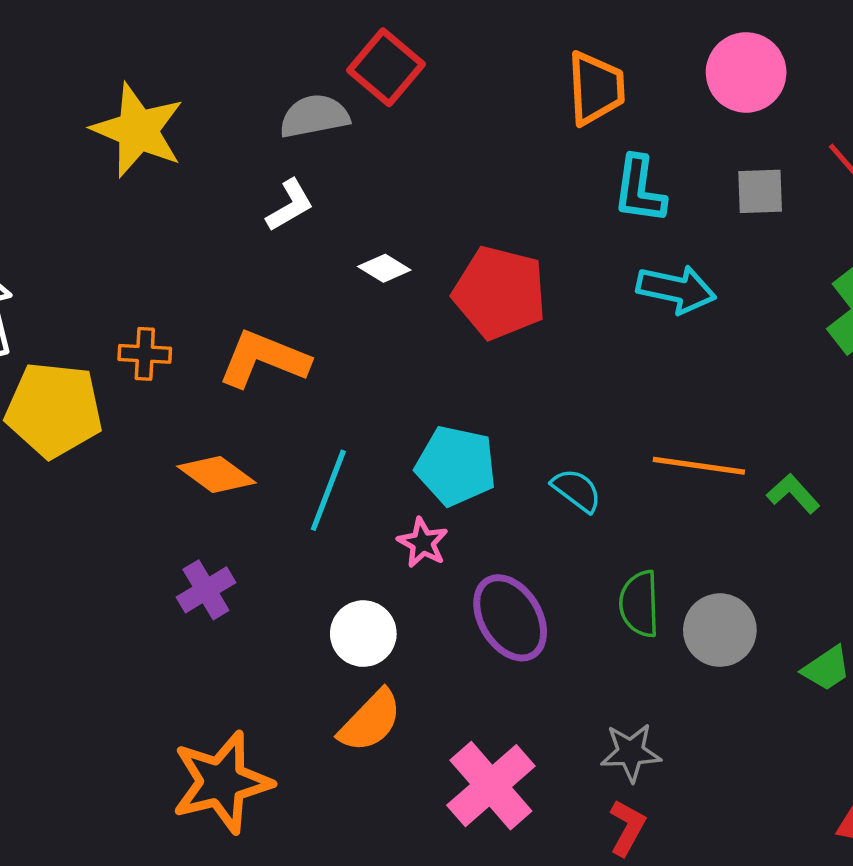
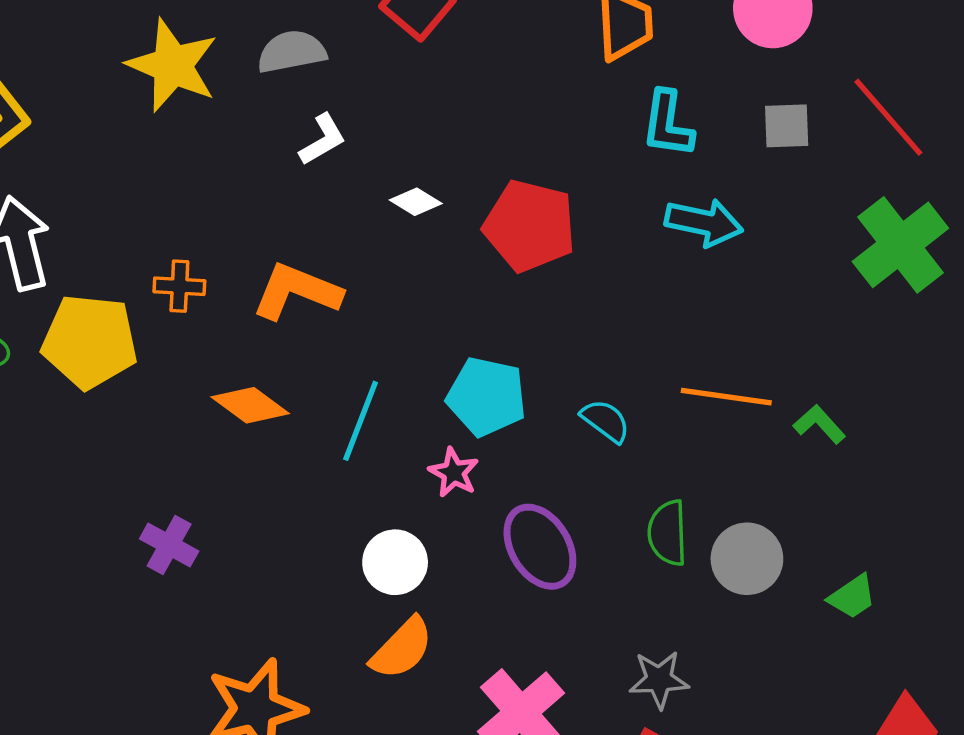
gray semicircle: (314, 116) -> (292, 52), moved
purple cross: (206, 590) -> (169, 545), moved, turned -30

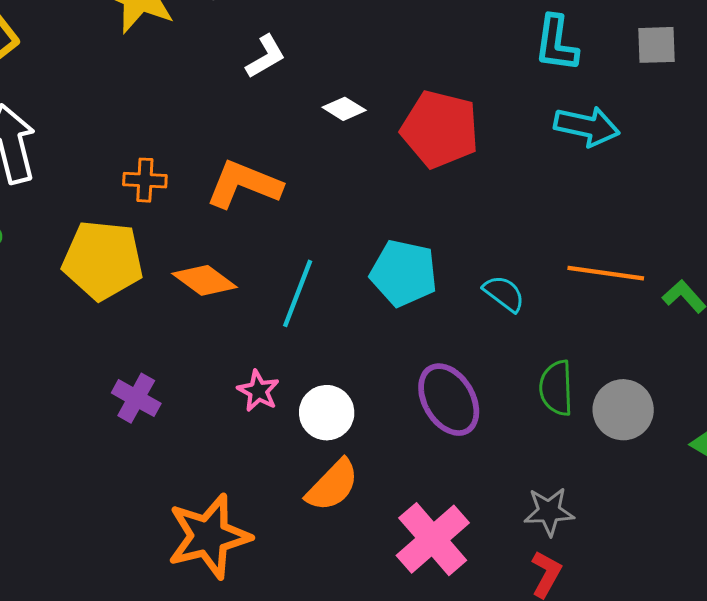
yellow pentagon: (90, 341) -> (103, 260), moved
pink star: (454, 473) -> (258, 391), moved

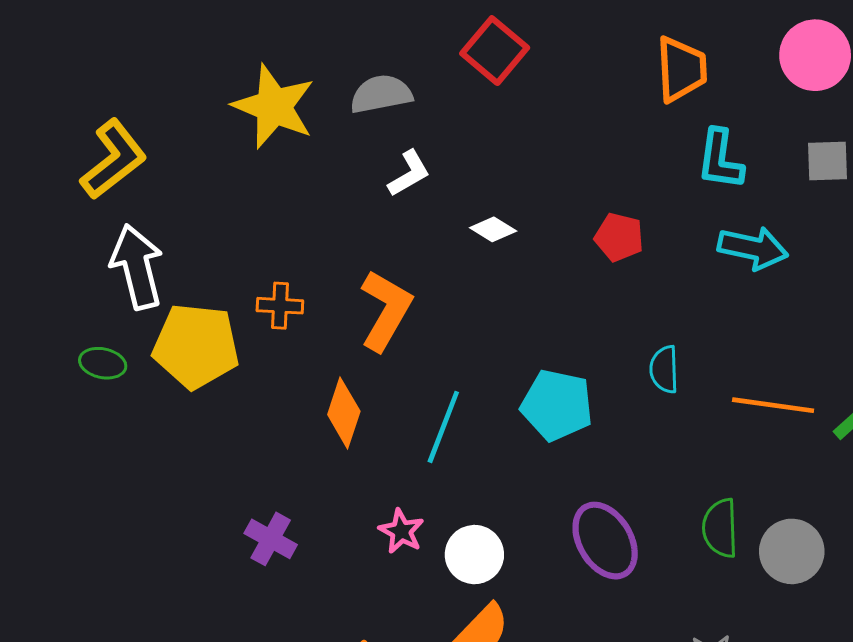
red pentagon: (440, 129) -> (619, 237), moved, size x0.6
orange L-shape: (244, 184) -> (386, 310), turned 98
yellow pentagon: (103, 260) -> (196, 346), moved
orange diamond: (205, 280) -> (344, 413), turned 72
cyan semicircle: (504, 293) -> (664, 369), moved, turned -129

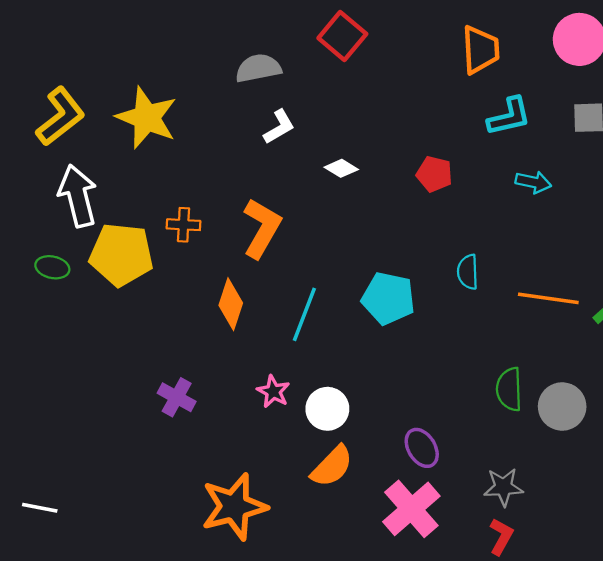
yellow star: (274, 107) -> (147, 118), moved
cyan L-shape: (720, 159) -> (509, 117), turned -111
cyan arrow: (753, 248) -> (533, 182), size x0.7
purple ellipse: (605, 541) -> (422, 448), moved, size x0.7

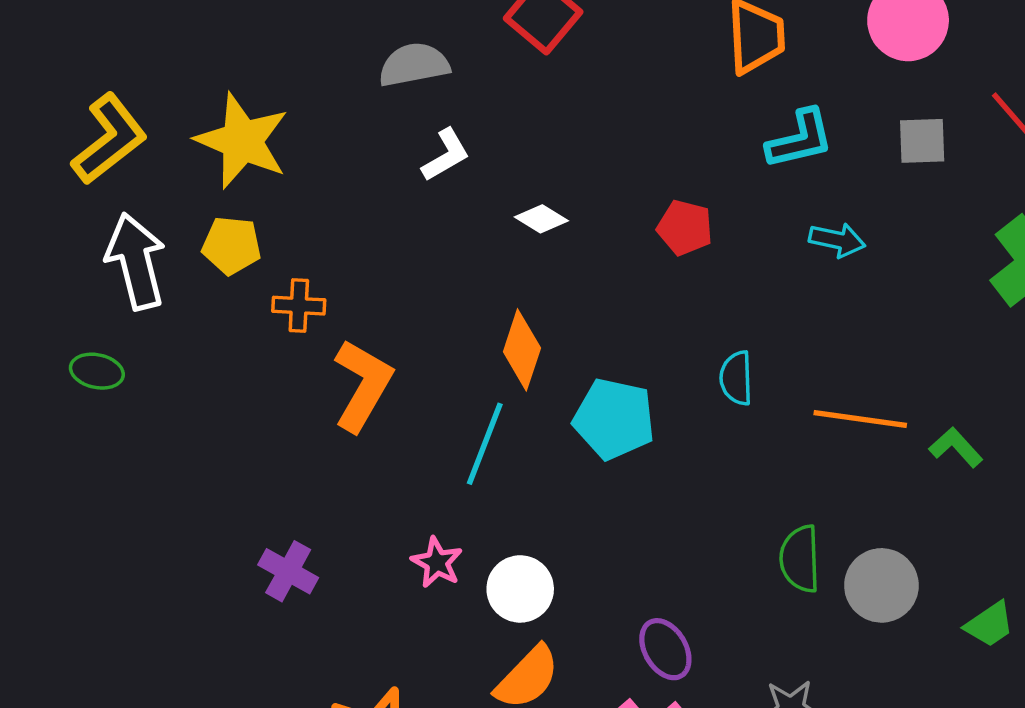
orange L-shape: (262, 228) -> (363, 385), moved
yellow pentagon: (121, 255) -> (231, 245), moved, size x0.6
orange diamond: (231, 304) -> (522, 350), moved

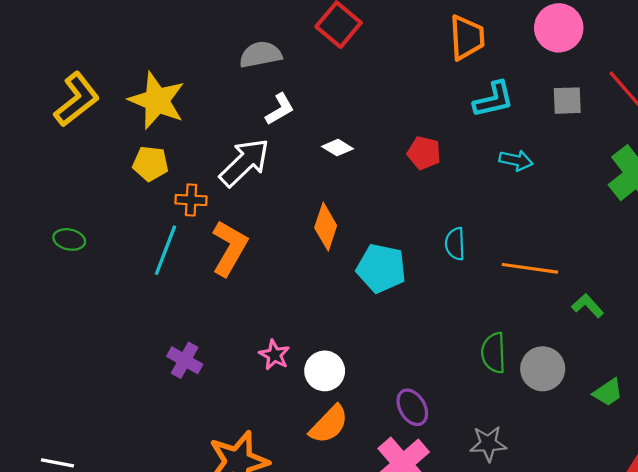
white arrow: (136, 261) -> (244, 163), moved, turned 60
cyan line: (485, 444) -> (165, 250), moved
green L-shape: (956, 447) -> (588, 306), moved

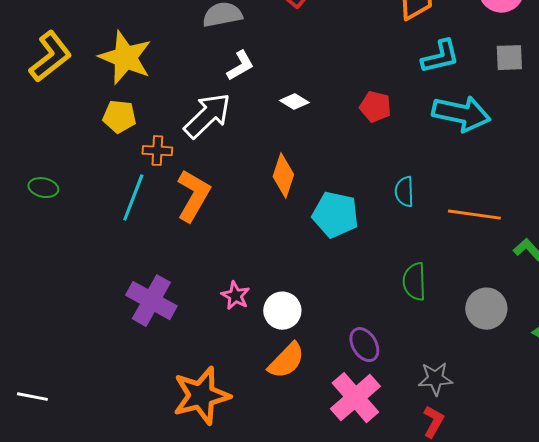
cyan arrow: (516, 160) -> (461, 114), size x1.8
green semicircle: (494, 353) -> (414, 282), moved
purple cross: (185, 360) -> (151, 301), size x1.5

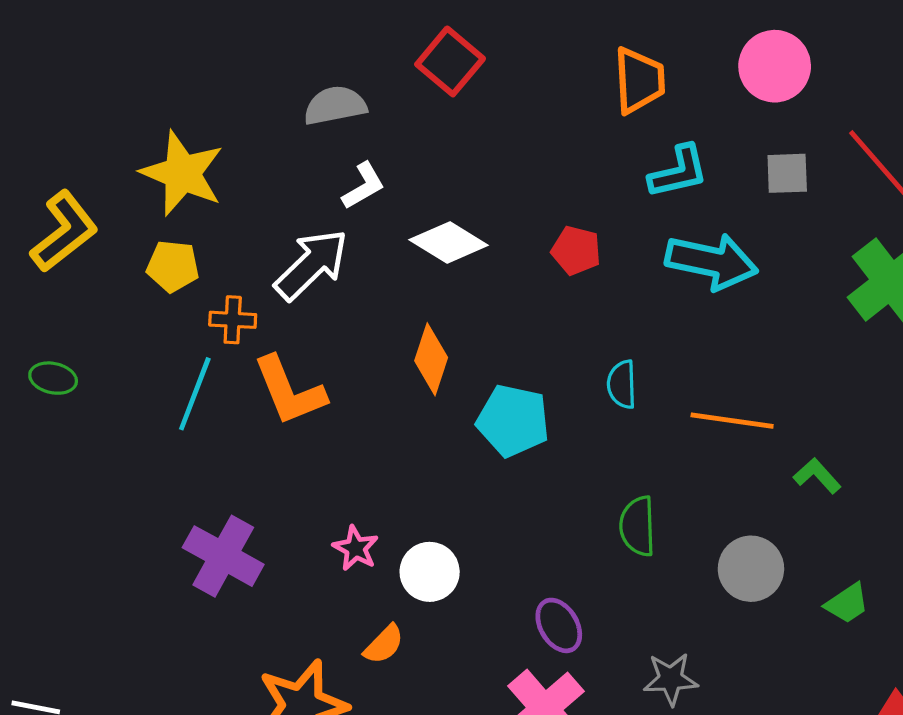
yellow L-shape: (50, 57) -> (64, 232), moved
white diamond: (294, 102) -> (449, 243), size x1.6
orange L-shape: (193, 196) -> (289, 391), turned 128
orange semicircle: (286, 361) -> (384, 644), moved, size x0.7

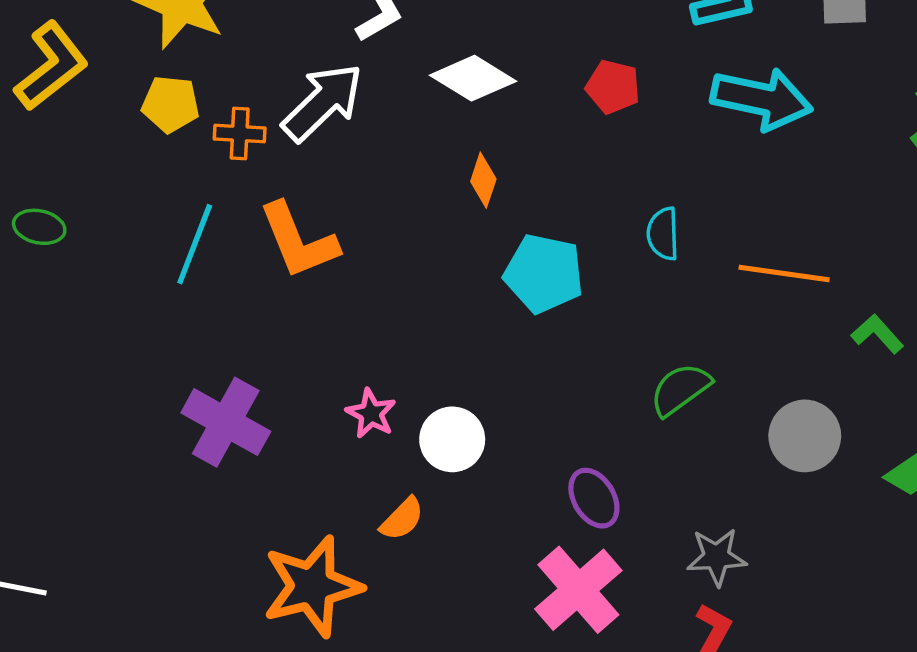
orange cross: (233, 320) -> (240, 133), moved
orange diamond: (431, 359) -> (483, 180), moved, size x0.7
green semicircle: (638, 526) -> (680, 389), turned 56

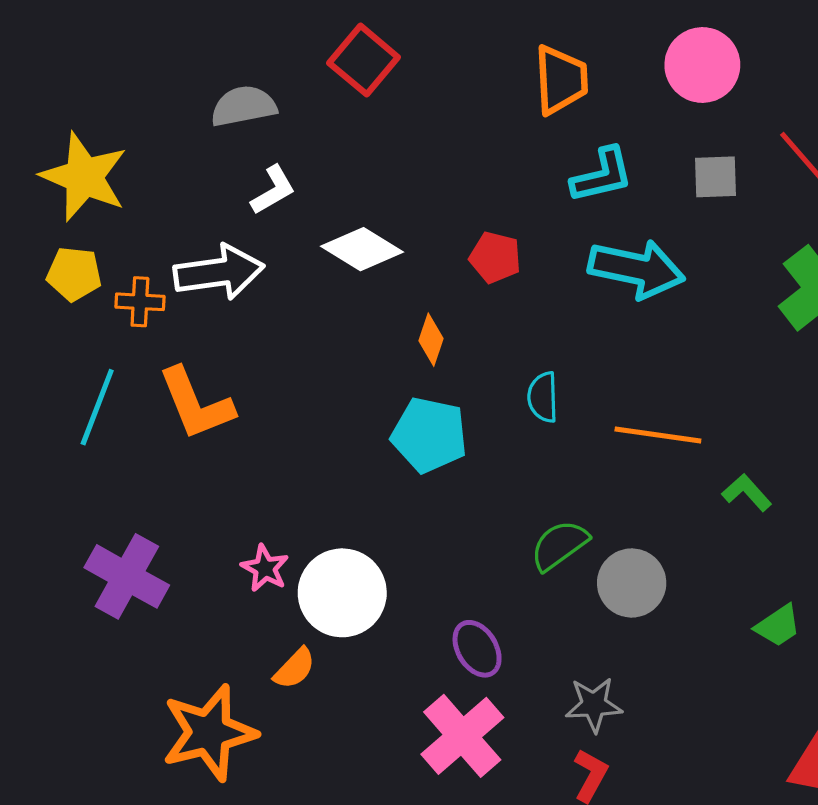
white arrow: (323, 102) -> (219, 272), turned 36
orange diamond: (483, 180) -> (431, 340), moved
gray circle: (805, 436) -> (632, 583), moved
white circle: (452, 439) -> (342, 593), size x1.4

